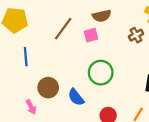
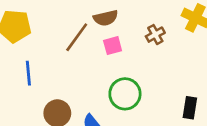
brown semicircle: (102, 16) -> (106, 18), moved
brown cross: (136, 35) -> (155, 35), moved

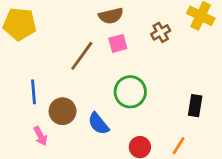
brown line: (77, 37) -> (82, 56), moved
blue line: (28, 73) -> (33, 92), moved

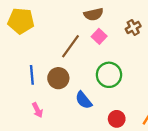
pink square: (118, 43) -> (99, 36), turned -32
brown circle: (63, 111) -> (58, 78), moved

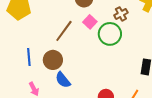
green circle: (109, 75) -> (110, 34), moved
blue semicircle: (84, 100) -> (63, 80), moved

